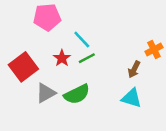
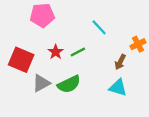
cyan line: (82, 40) -> (99, 27), moved
red square: (23, 67) -> (21, 60), turned -30

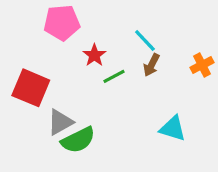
red star: (56, 52) -> (94, 55), moved
brown arrow: (120, 62) -> (151, 65), moved
green semicircle: (69, 84) -> (78, 140), moved

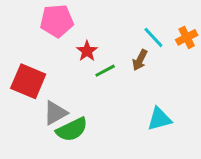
cyan line: (145, 41) -> (153, 37), moved
orange cross: (202, 65) -> (187, 37), moved
cyan triangle: (173, 129) -> (159, 119), turned -32

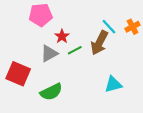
brown arrow: (140, 60) -> (99, 43), size x1.6
red square: (28, 81) -> (18, 74), moved
gray triangle: (55, 113) -> (49, 53), moved

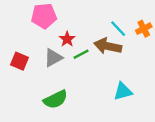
brown arrow: (99, 43) -> (108, 46), turned 75
red square: (18, 74) -> (20, 61), moved, size x0.7

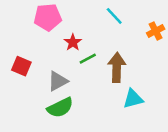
cyan line: (118, 29) -> (114, 16), moved
brown arrow: (108, 46) -> (117, 67), moved, turned 80
gray triangle: (53, 58) -> (58, 81), moved

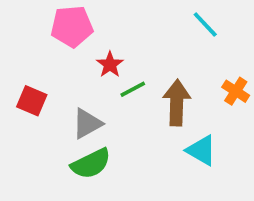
cyan line: (114, 16) -> (205, 24), moved
orange cross: (156, 31) -> (236, 91), moved, turned -30
cyan triangle: (133, 99) -> (201, 150), turned 45

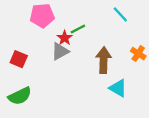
green line: (133, 89) -> (78, 29), moved
gray triangle: (87, 124) -> (60, 51), moved
green semicircle: (91, 164) -> (20, 96), moved

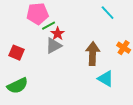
green line: (78, 29) -> (49, 26), moved

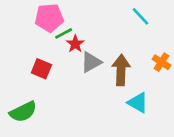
gray triangle: (54, 46) -> (91, 62), moved
red square: (17, 53) -> (41, 69), moved

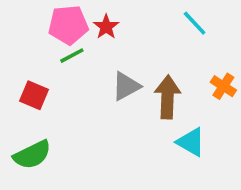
green line: (64, 33) -> (72, 56), moved
red star: (75, 44) -> (106, 27), moved
red square: (41, 69) -> (34, 95), moved

